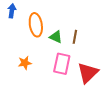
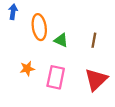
brown line: (75, 37) -> (94, 40), moved
pink rectangle: (62, 64) -> (56, 77), moved

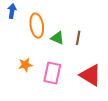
brown line: (94, 40) -> (78, 38), moved
red triangle: (96, 80) -> (90, 75), turned -45

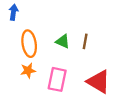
orange ellipse: (37, 26) -> (29, 44), moved

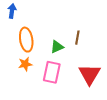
green triangle: (63, 41) -> (57, 47), moved, turned -48
red triangle: (99, 82) -> (90, 74), turned 30

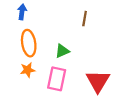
blue arrow: (12, 11) -> (22, 12), moved
brown line: (77, 38) -> (85, 19), moved

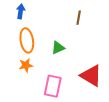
pink rectangle: (57, 79) -> (53, 86), moved
red triangle: (98, 81) -> (91, 76), turned -30

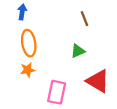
brown line: (79, 18) -> (84, 19), turned -32
green triangle: (58, 48) -> (78, 51), moved

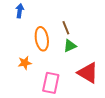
brown line: (84, 19) -> (66, 28), moved
orange ellipse: (29, 43) -> (42, 39), moved

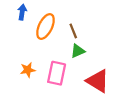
orange ellipse: (42, 39) -> (45, 27), moved, turned 35
pink rectangle: (51, 83) -> (57, 73), moved

